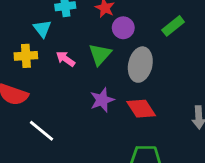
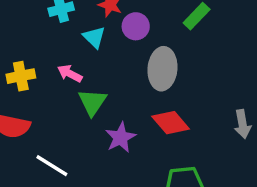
cyan triangle: (42, 29) -> (94, 37), moved
green triangle: (100, 54) -> (92, 102), moved
purple star: (102, 100) -> (120, 137), moved

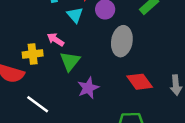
yellow cross: (21, 76) -> (33, 54), moved
red diamond: (171, 123) -> (140, 82), moved

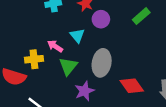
cyan triangle: (75, 15) -> (77, 36), moved
gray ellipse: (122, 41) -> (102, 63), moved

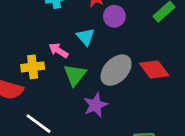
gray ellipse: (102, 63) -> (116, 70), turned 35
red diamond: (132, 86) -> (154, 69), moved

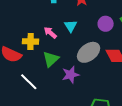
purple circle: (114, 16) -> (106, 24), moved
green triangle: (75, 75) -> (51, 59), moved

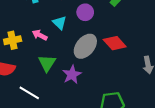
purple circle: (106, 24) -> (85, 12), moved
yellow cross: (31, 41) -> (13, 40), moved

